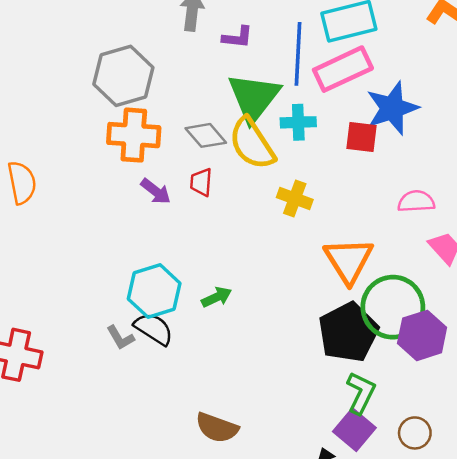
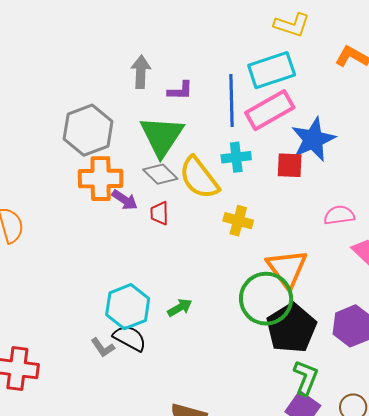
green triangle: (254, 97) -> (162, 136), moved
purple arrow: (156, 191) -> (125, 200), moved
green circle: (393, 307) -> (266, 299), moved

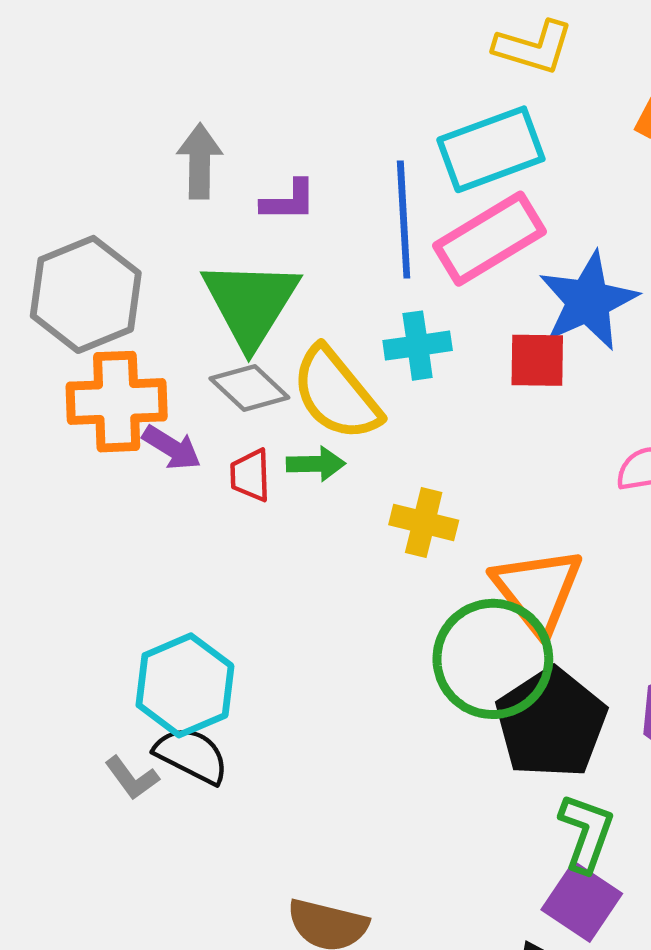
yellow cross: (238, 221) -> (424, 522), moved
green arrow: (180, 308) -> (316, 464), moved, turned 30

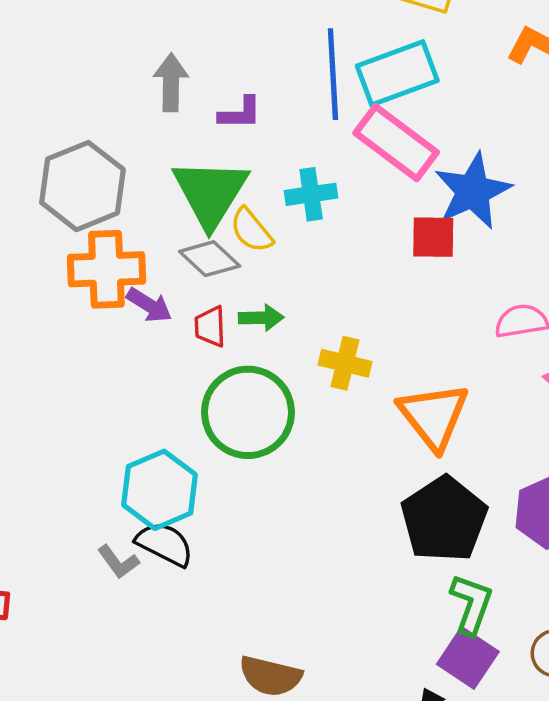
blue line: (404, 219) -> (333, 74), moved
pink rectangle: (489, 239) -> (396, 143), turned 68
cyan cross: (418, 346) -> (311, 194), moved
yellow semicircle: (336, 394) -> (251, 230), moved, size x0.6
green circle: (493, 659) -> (248, 412), moved

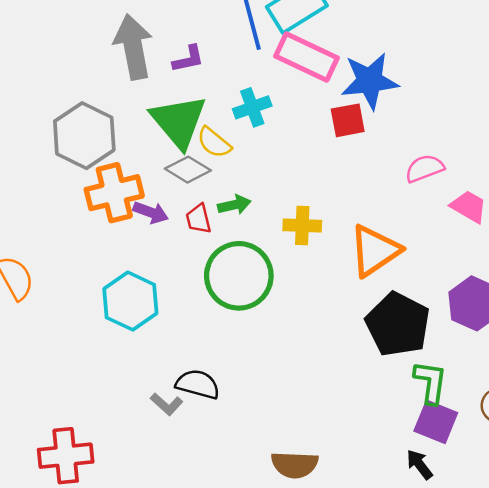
gray arrow: (171, 83) -> (133, 47), size x1.5
blue star: (473, 191) -> (370, 81), turned 30
orange triangle: (434, 416) -> (375, 251), turned 46
cyan hexagon: (159, 490) -> (130, 301), moved

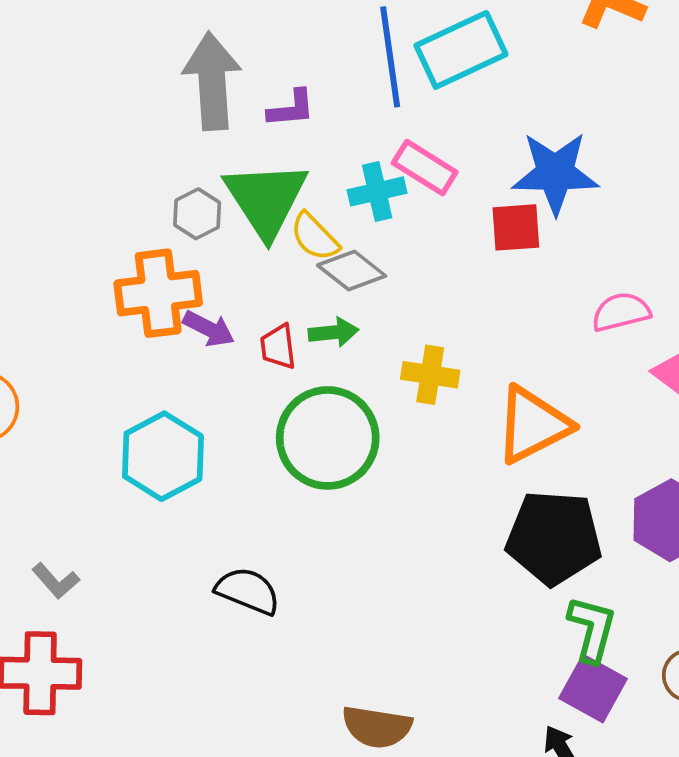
pink rectangle: (306, 57) -> (425, 168), moved, size x0.7
gray hexagon: (84, 136) -> (197, 214), moved, size x0.5
gray diamond: (188, 170) -> (352, 271), moved
black pentagon: (398, 324) -> (554, 538), turned -30
gray L-shape: (167, 404) -> (56, 581), moved

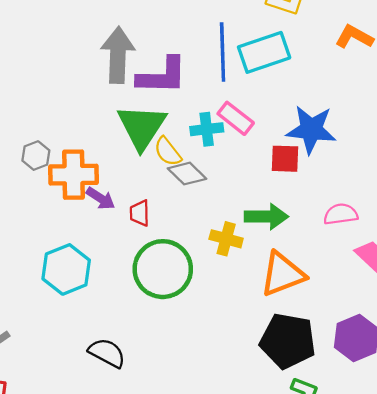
purple L-shape: (291, 109) -> (162, 76), size x1.8
gray hexagon: (197, 214) -> (36, 156), moved
green arrow: (333, 332) -> (266, 217), moved, size x1.5

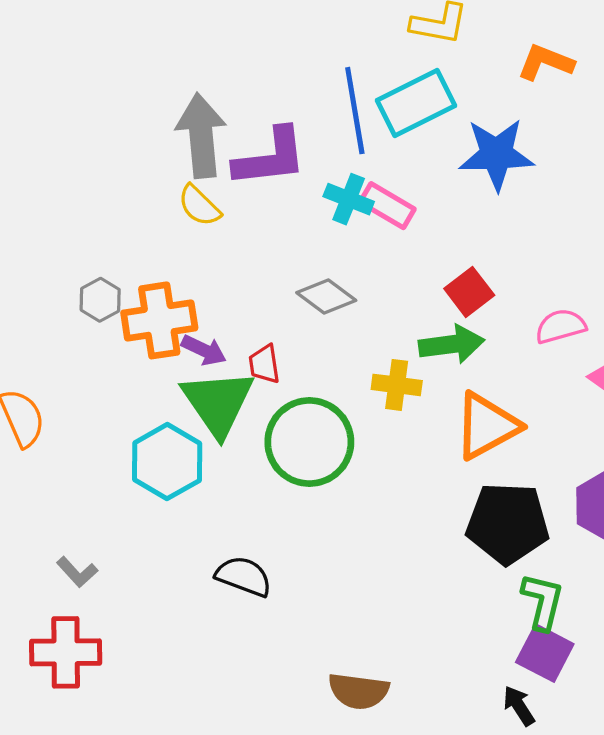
green triangle: (142, 127) -> (218, 403), moved
cyan cross: (207, 129) -> (349, 199), moved, turned 36
blue star: (311, 130) -> (496, 154), moved
yellow semicircle: (168, 152) -> (199, 206), moved
red square: (285, 159) -> (469, 292), moved, turned -32

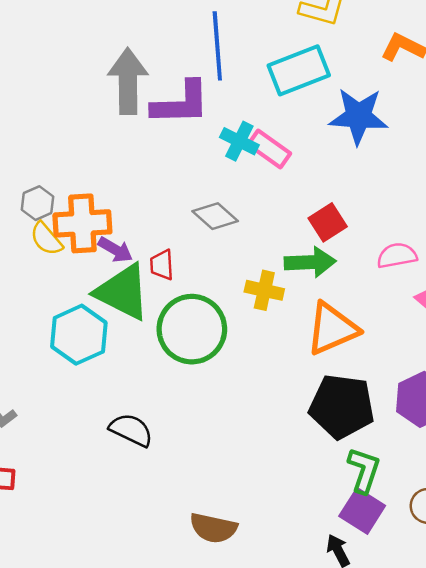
blue line: (355, 111) -> (217, 46), moved
yellow semicircle: (199, 206) -> (46, 239), moved
green triangle: (218, 403) -> (123, 292), turned -34

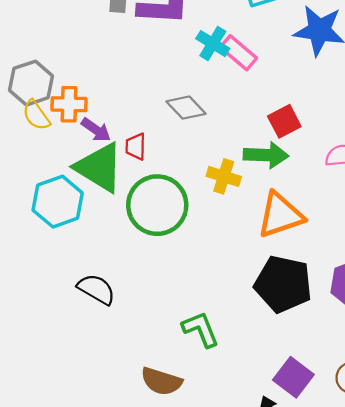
gray hexagon: (37, 203) -> (31, 83), size x1.5
orange cross: (82, 223) -> (69, 104), size x0.7
green L-shape: (364, 470) -> (201, 329), moved, turned -45

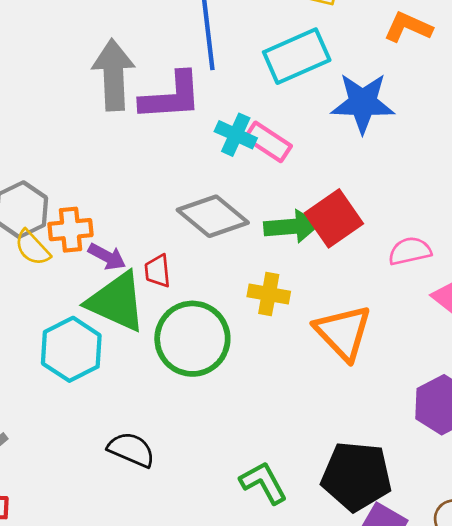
gray diamond: (186, 108) -> (213, 216), size x1.4
red square: (284, 121) -> (334, 218), size x1.4
green arrow: (266, 155) -> (292, 227), moved
orange triangle: (280, 215) -> (343, 332), turned -48
black pentagon: (283, 284) -> (356, 476), moved

